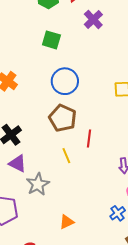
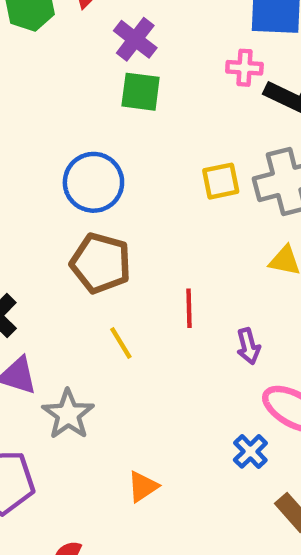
green square: (51, 40) -> (141, 92), moved
red line: (89, 139) -> (189, 308), moved

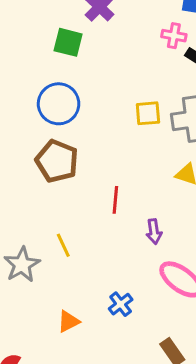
green square: (141, 92) -> (68, 42), moved
yellow line: (121, 343) -> (63, 245), moved
blue cross: (250, 451) -> (121, 304), moved

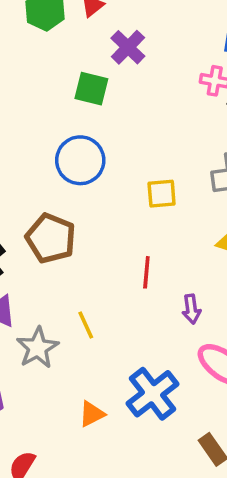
yellow square: (148, 113) -> (162, 194), moved
brown pentagon: (57, 161) -> (51, 238), moved
blue cross: (121, 304) -> (153, 394), size x1.8

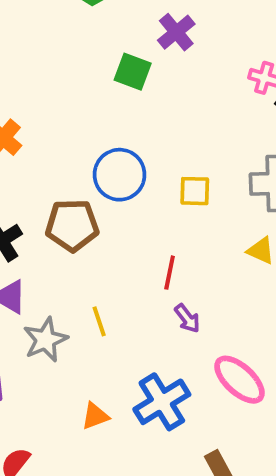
blue circle: (80, 160) -> (120, 175), moved
brown pentagon: (51, 238) -> (72, 225), turned -30
purple arrow: (191, 309) -> (187, 318), moved, turned -36

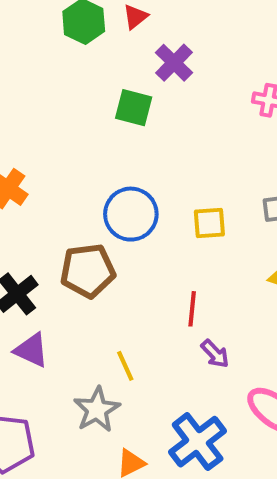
gray star: (45, 340) -> (97, 410), moved

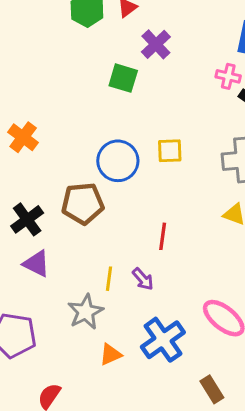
yellow square: (209, 223) -> (170, 151), moved
purple arrow: (215, 354) -> (143, 279), moved
yellow line: (125, 366) -> (109, 279), turned 30

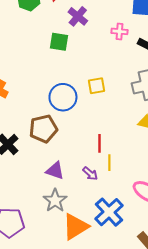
pink cross: (228, 76) -> (119, 31), moved
purple triangle: (36, 264) -> (55, 171), moved
yellow line: (109, 279) -> (109, 163), moved
orange triangle: (111, 354) -> (75, 227), size x1.8

